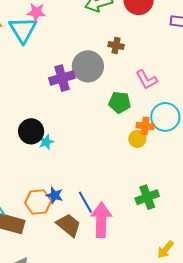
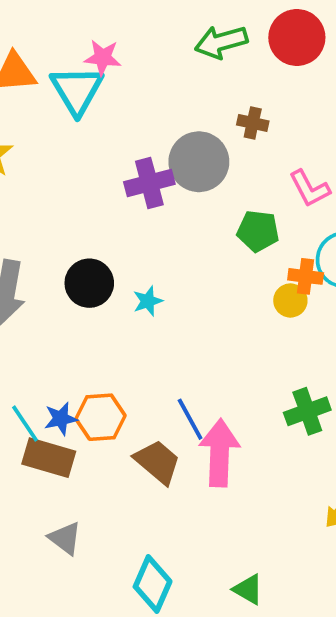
cyan star: (46, 142) -> (148, 301), moved
blue star: (55, 195) -> (61, 419), moved, turned -30

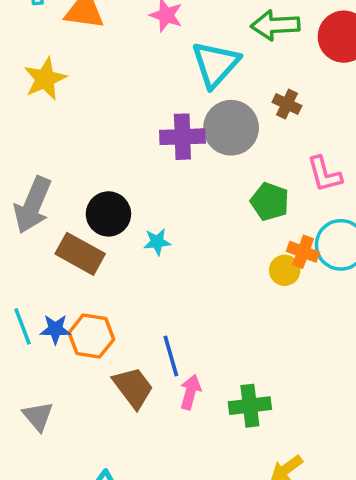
cyan triangle: (77, 90) -> (215, 64), moved
green cross: (307, 411) -> (250, 406), moved
pink arrow: (220, 453) -> (190, 392), size x0.6
brown rectangle: (49, 458) -> (80, 254), moved
gray triangle: (65, 538) -> (38, 416), moved

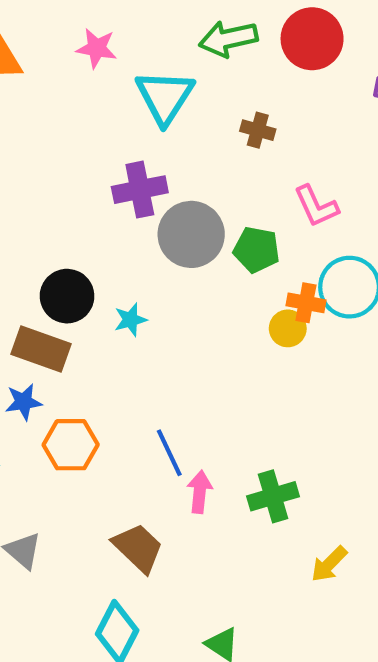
gray circle: (231, 128) -> (191, 234), moved
blue star: (55, 329) -> (24, 402), moved
brown trapezoid: (133, 388) -> (138, 548), moved

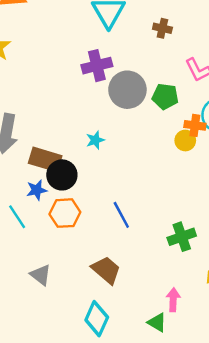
black circle: (67, 296) -> (62, 175), moved
pink arrow: (200, 492) -> (173, 300), moved

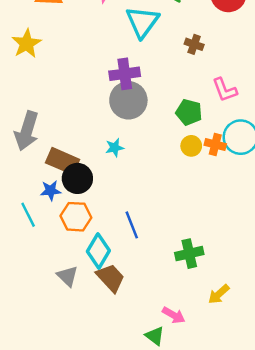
gray circle: (127, 90) -> (128, 100), moved
yellow circle: (185, 140) -> (191, 146), moved
gray triangle: (41, 275) -> (67, 276), moved
pink arrow: (173, 300) -> (174, 315), turned 110
cyan diamond: (97, 319) -> (98, 251), moved

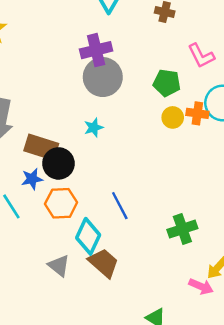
pink arrow: (174, 315) -> (201, 286), moved

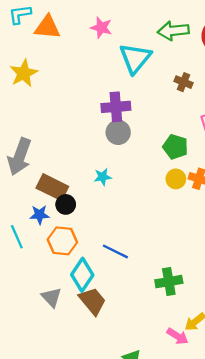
gray circle: (103, 77) -> (118, 132), size x0.7
black circle: (58, 163) -> (66, 204), size x0.7
blue line: (120, 206) -> (115, 251), turned -45

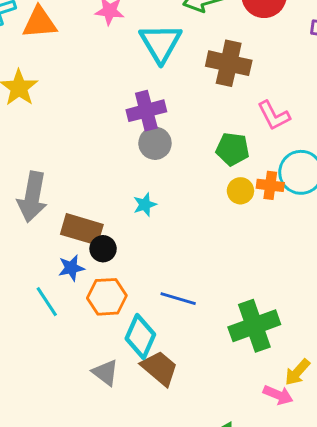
brown cross: (184, 82) -> (229, 63), size x1.8
green cross: (169, 282) -> (254, 326), size x1.4

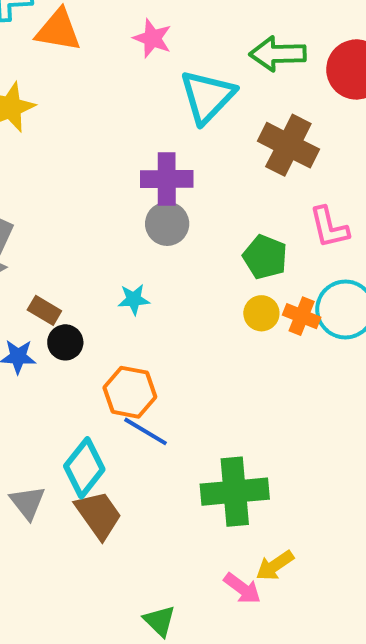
brown rectangle: (82, 229) -> (44, 310), size x0.6
orange hexagon: (107, 297) -> (130, 392), moved

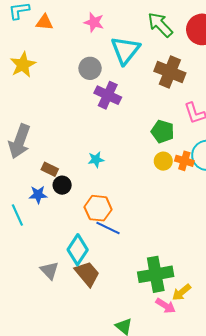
orange triangle: (58, 30) -> (44, 22), size x0.7
green arrow: (278, 54) -> (160, 25), turned 52
purple cross: (167, 179) -> (108, 95), turned 30
gray circle: (167, 224) -> (90, 68), moved
green cross: (235, 492) -> (156, 274), moved

